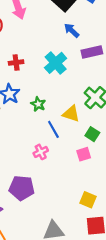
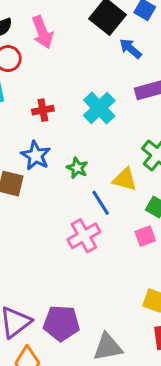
blue arrow: (72, 30) -> (130, 49), moved
pink cross: (41, 152) -> (84, 236), size x1.5
purple pentagon: (22, 188) -> (61, 323), moved

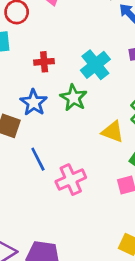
green star: (77, 168) -> (74, 98), moved, size x1.4
blue line: (101, 203) -> (38, 159), moved

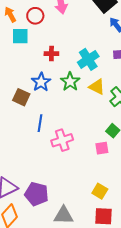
yellow triangle: (113, 132) -> (97, 87), moved
blue line: (38, 159) -> (40, 123), turned 30

